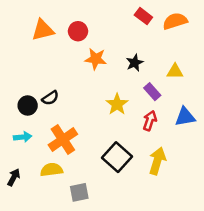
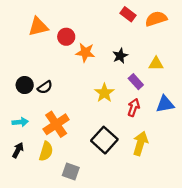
red circle: (78, 31) -> (66, 37), moved
black circle: (28, 106) -> (25, 85), moved
yellow semicircle: (52, 170) -> (46, 151), turned 114
black arrow: (14, 177) -> (18, 150), moved
gray square: (79, 192) -> (71, 171), turned 30

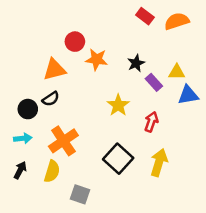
orange triangle: (38, 27) -> (55, 70), moved
purple rectangle: (136, 82) -> (154, 82), moved
black circle: (25, 85) -> (28, 109), moved
blue triangle: (165, 104) -> (188, 95), moved

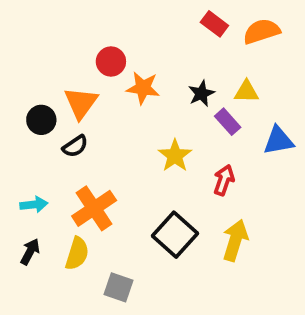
orange triangle: (55, 70) -> (81, 103), turned -40
yellow triangle: (177, 72) -> (246, 92), moved
black circle: (28, 109) -> (41, 120), moved

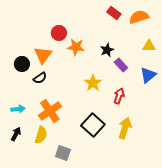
yellow triangle: (246, 92) -> (149, 46), moved
blue triangle: (278, 141) -> (148, 75), turned -30

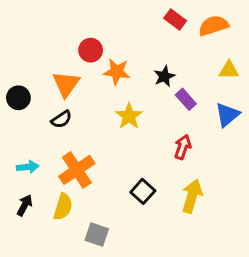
black circle: (22, 64) -> (18, 98), moved
yellow star: (93, 83) -> (129, 116), moved
black square: (93, 125) -> (143, 191), size x0.7

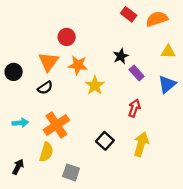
orange star: (117, 72) -> (78, 65), moved
black arrow: (25, 205) -> (18, 167), moved

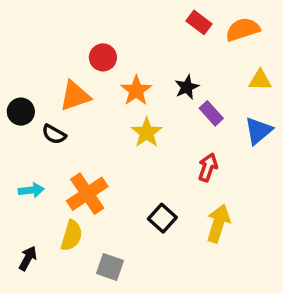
orange triangle: (49, 62) -> (75, 96), turned 35
orange star: (78, 65) -> (136, 91), moved, turned 30
black semicircle: (45, 88) -> (54, 134), moved, turned 63

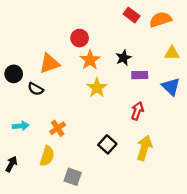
red circle: (103, 57) -> (80, 38), moved
purple rectangle: (211, 113) -> (140, 75), turned -49
blue triangle: (258, 131) -> (171, 87), turned -36
orange cross: (87, 194) -> (58, 128), size x0.6
black arrow: (28, 258) -> (11, 164), moved

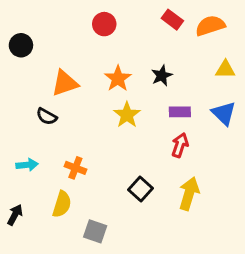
red circle: (80, 38) -> (104, 24), moved
black circle: (14, 74) -> (21, 45), moved
purple rectangle: (140, 75) -> (180, 112), moved
orange cross: (58, 128) -> (75, 168), turned -35

